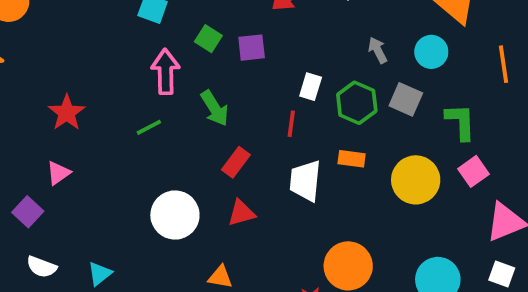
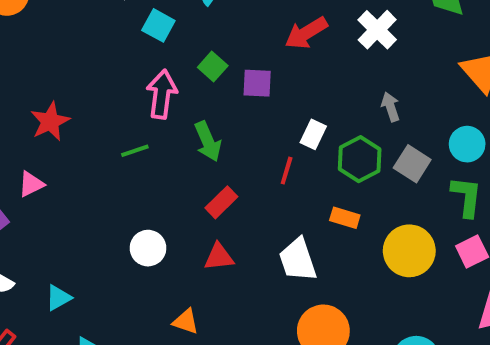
cyan circle: (431, 52) -> (467, 144), moved
white trapezoid: (305, 181) -> (298, 260), moved, turned -33
white circle: (175, 215) -> (148, 248), size x0.7

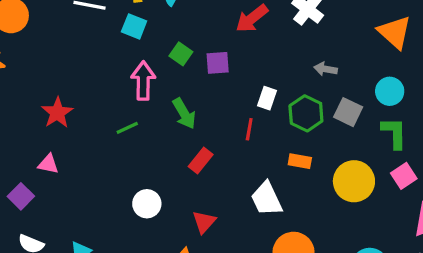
gray arrow: (391, 107) -> (326, 69), turned -55
pink triangle: (31, 184) -> (48, 164), turned 45
red triangle: (219, 257) -> (204, 222), moved, turned -35

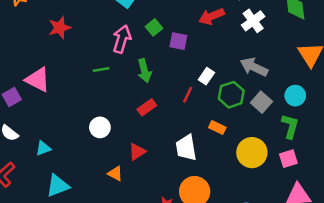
gray arrow: (326, 69) -> (254, 67), size x1.6
red star: (57, 113) -> (60, 28), moved
pink triangle: (48, 164) -> (38, 80), size x1.6

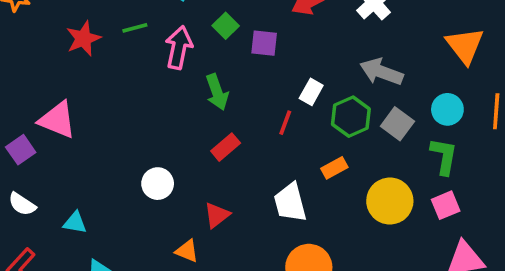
green line: (101, 70) -> (135, 28), moved
orange rectangle: (217, 127) -> (334, 168), turned -49
cyan triangle: (43, 148) -> (75, 223), turned 35

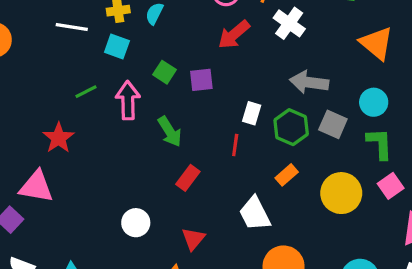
red star: (83, 39) -> (59, 138), moved

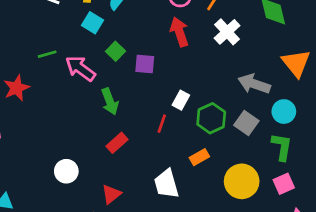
red arrow: (234, 35) -> (179, 32), turned 100
cyan square: (117, 47) -> (93, 23), moved
gray arrow: (309, 82) -> (254, 84), moved
pink arrow: (128, 100) -> (80, 68), turned -64

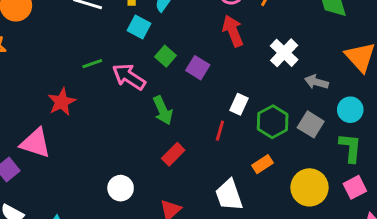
white cross: (227, 32) -> (284, 53), moved
purple square: (145, 64) -> (198, 68), turned 30
gray arrow: (254, 84) -> (316, 82), size x0.7

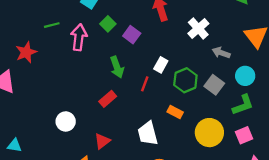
pink arrow: (129, 77) -> (79, 37), turned 60
green arrow: (163, 110) -> (117, 67), moved
green L-shape: (350, 148) -> (243, 105), turned 60
orange rectangle: (263, 164) -> (175, 112), turned 56

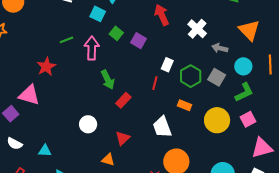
green arrow: (117, 67) -> (108, 80), moved

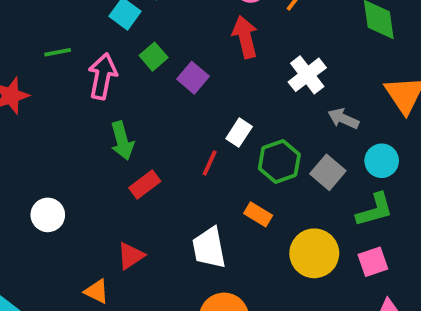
white circle: (88, 124) -> (48, 215), moved

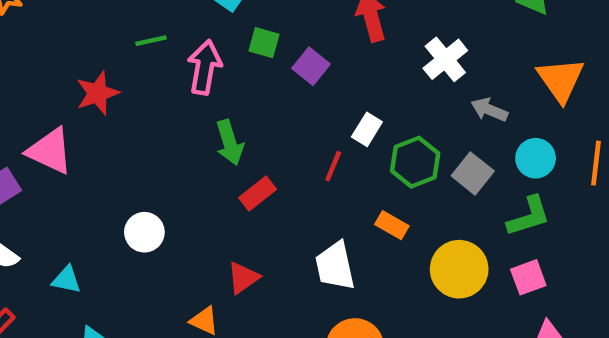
green square: (154, 57) -> (264, 43), turned -32

